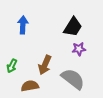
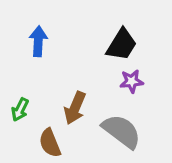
brown semicircle: (30, 86) -> (50, 143), turned -102

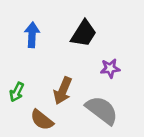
black trapezoid: (122, 45) -> (84, 33), moved
brown semicircle: (50, 143) -> (42, 120), turned -30

